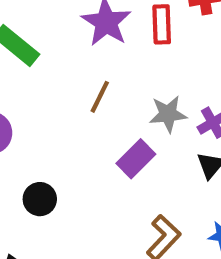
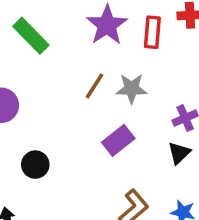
gray star: (168, 114) -> (132, 89), moved

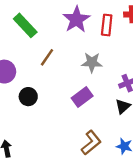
brown line: (94, 86) -> (47, 57), moved
black circle: (35, 165) -> (28, 97), moved

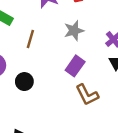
brown L-shape: (91, 143) -> (87, 95), moved, turned 120

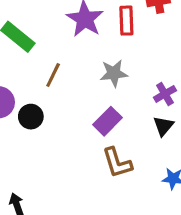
black circle: (24, 82) -> (31, 117), moved

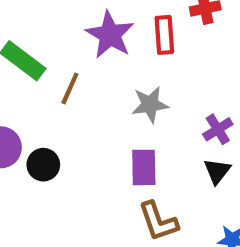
brown line: (53, 75) -> (70, 88), moved
purple rectangle: (107, 121) -> (144, 167), turned -44

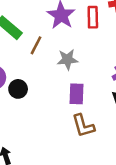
gray star: (150, 104) -> (67, 59), moved

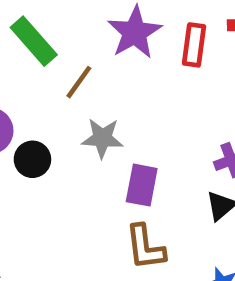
gray star: (67, 59) -> (102, 138), moved

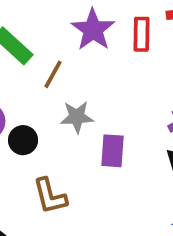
brown L-shape: (145, 247) -> (50, 196), moved

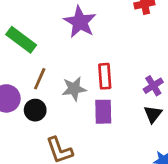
red rectangle: (142, 34) -> (105, 76), moved
brown line: (53, 74) -> (40, 79), moved

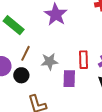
red rectangle: (105, 76) -> (83, 60), moved

